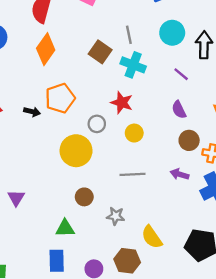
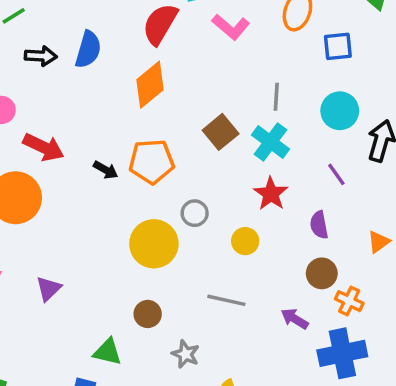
brown square: (100, 52) -> (221, 132), moved
red star: (122, 103) -> (271, 194), moved

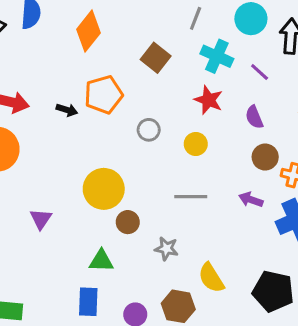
gray line: (276, 97) -> (196, 18), turned 30
cyan cross: (270, 142) -> (217, 56), moved
yellow circle: (154, 244) -> (104, 189), moved

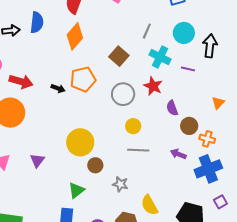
purple line: (260, 72) -> (188, 69), turned -32
purple semicircle: (254, 117) -> (172, 108), moved
gray circle: (149, 130) -> (123, 94), moved, size x1.5
yellow circle: (196, 144) -> (133, 126), moved
green triangle: (101, 261) -> (76, 190), turned -42

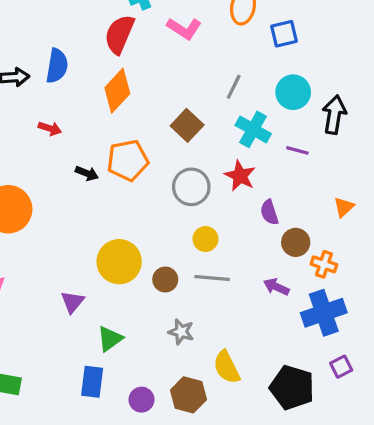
red arrow: (21, 82) -> (50, 128), moved, size x0.6
purple triangle: (37, 160) -> (72, 302), moved
brown circle: (95, 165) -> (165, 279), moved

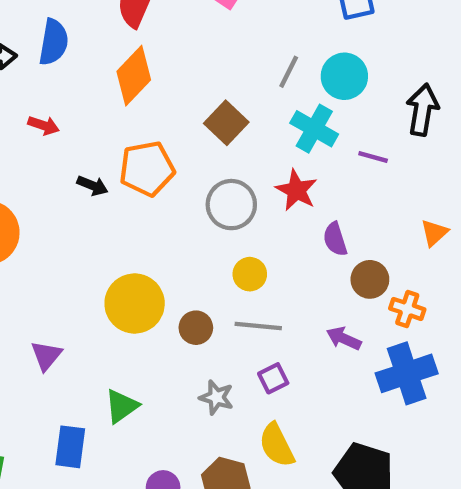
cyan circle: (293, 92) -> (344, 76), moved
purple triangle: (72, 302) -> (46, 356), moved
purple square: (341, 367) -> (273, 378), moved
blue rectangle: (92, 382) -> (70, 447), moved

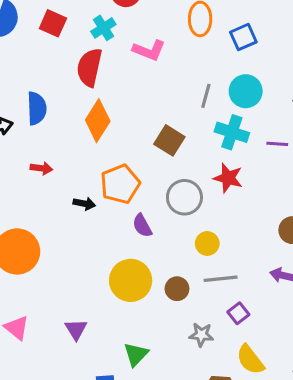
purple semicircle: (335, 239) -> (142, 226), moved

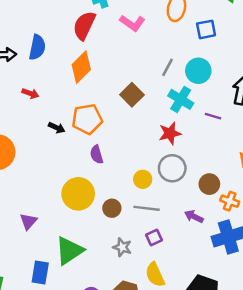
red star: (228, 178) -> (170, 133), turned 30
gray circle: (184, 197) -> (172, 168), moved
green triangle: (136, 354) -> (69, 251), size x1.5

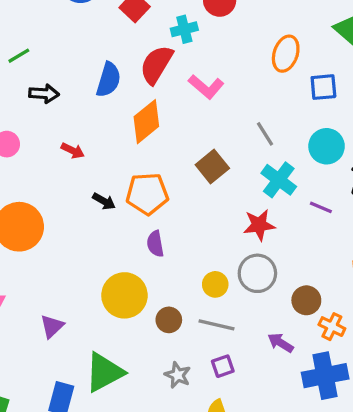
pink L-shape: (132, 23) -> (206, 87), moved
blue semicircle: (37, 47) -> (108, 80), moved
gray line: (167, 67) -> (265, 134), turned -66
cyan circle: (198, 71) -> (327, 146), moved

